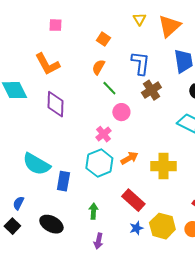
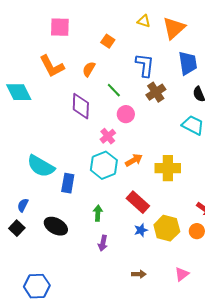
yellow triangle: (139, 19) -> (144, 21), turned -40
pink square: (55, 25) -> (60, 27), size x1.5
orange semicircle: (98, 67) -> (89, 69), moved
purple diamond: (55, 104) -> (81, 106), moved

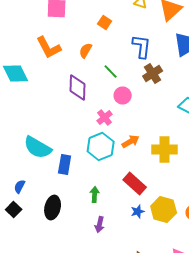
black ellipse: (56, 226) -> (53, 208), turned 75

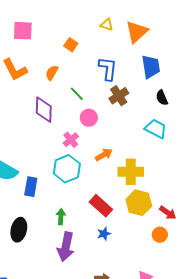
orange arrow: (131, 142) -> (104, 155), moved
yellow hexagon: (164, 210) -> (139, 203), moved
purple arrow: (100, 224) -> (66, 247), size x1.8

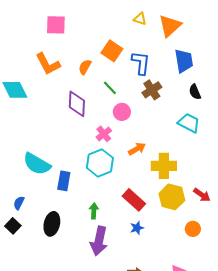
orange square: (71, 45) -> (112, 51), moved, size x1.5
red arrow: (168, 213) -> (202, 195), moved

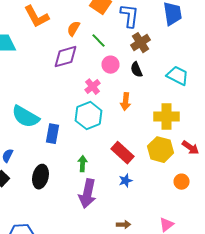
orange semicircle: (85, 67) -> (74, 29), moved
black semicircle: (195, 92) -> (136, 70), moved
purple diamond: (77, 104) -> (66, 57), turned 72
orange arrow: (137, 149) -> (126, 102), turned 126
yellow cross: (164, 166) -> (166, 117), moved

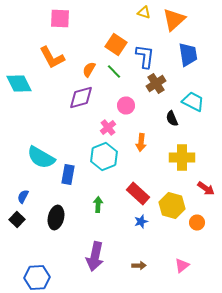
green line: (98, 41) -> (114, 72), moved
black semicircle: (136, 70) -> (172, 118), moved
cyan trapezoid: (178, 76) -> (193, 102), moved
yellow hexagon: (160, 150) -> (172, 206), moved
purple arrow: (88, 194) -> (95, 256), moved

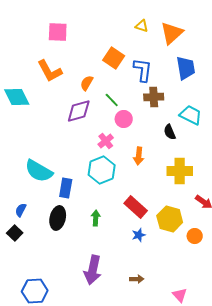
green line: (114, 72) -> (112, 100), moved
brown cross: (156, 84) -> (154, 97), turned 30
black ellipse: (56, 218) -> (58, 218), moved
pink triangle: (182, 266) -> (180, 295), moved, turned -35

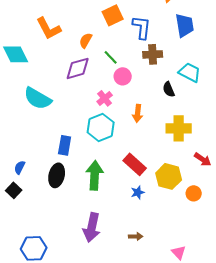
orange square: (114, 58) -> (113, 15), turned 30
cyan semicircle: (39, 171) -> (38, 98), moved
green arrow: (96, 218) -> (95, 175), size x1.8

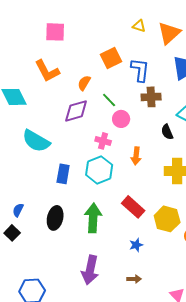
pink cross: (105, 98) -> (103, 141), turned -35
blue rectangle: (65, 145) -> (63, 174), moved
blue star: (138, 192) -> (136, 245), moved

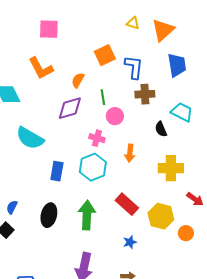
green line: (109, 100) -> (103, 97), turned 35

